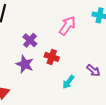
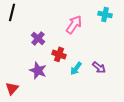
purple star: (25, 64) -> (38, 70), moved
cyan arrow: (68, 82) -> (76, 68), moved

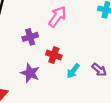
pink arrow: (74, 24) -> (57, 17), moved
purple cross: (38, 38) -> (30, 37), turned 32

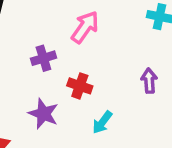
purple arrow: (99, 70) -> (149, 81), moved, turned -133
cyan arrow: (73, 71) -> (102, 122), moved

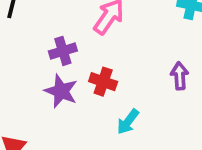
purple star: (43, 114) -> (61, 91), moved

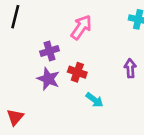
cyan arrow: (128, 122) -> (95, 100), turned -90

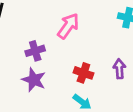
red cross: (77, 72) -> (83, 73), moved

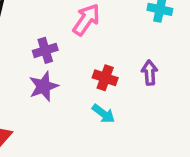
purple star: (34, 80) -> (44, 86), turned 30

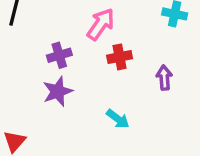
red cross: (105, 78) -> (120, 57), moved, turned -30

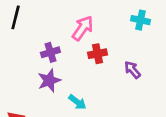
purple arrow: (164, 78) -> (132, 70), turned -36
cyan arrow: (118, 119) -> (77, 102), moved

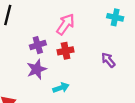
red cross: (97, 54) -> (66, 51), moved
cyan arrow: (77, 102) -> (61, 88), turned -56

